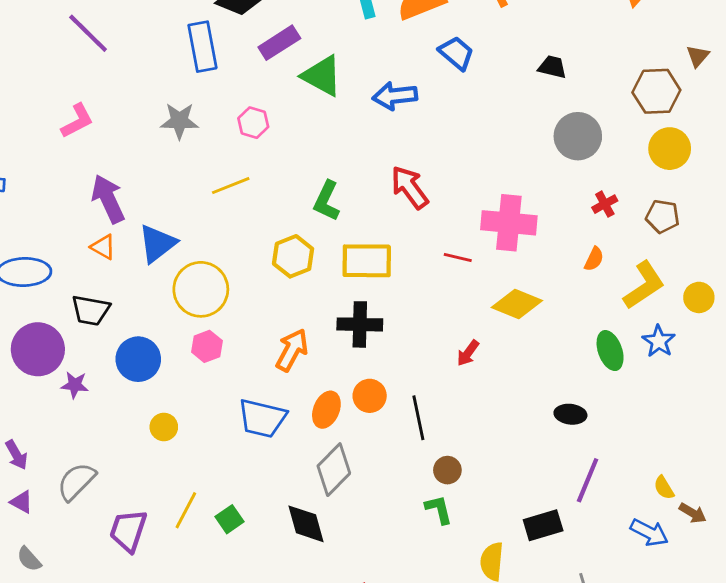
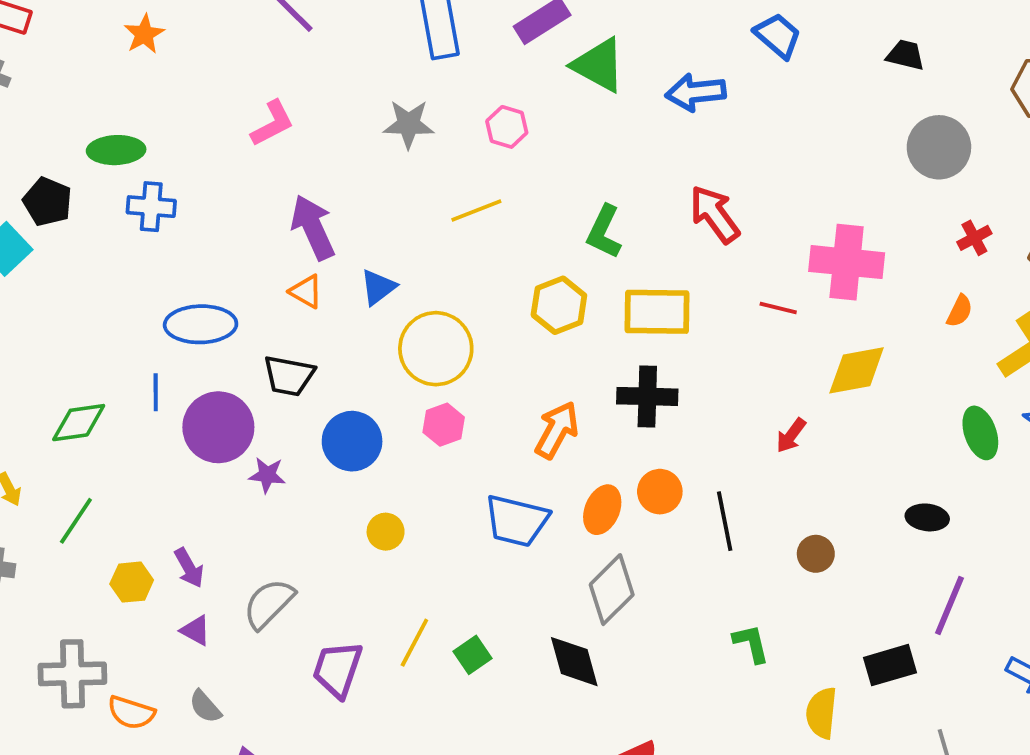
blue triangle: (157, 244) -> (378, 287), size x0.7
yellow diamond: (517, 304) -> (857, 370), turned -33
brown circle: (447, 470) -> (816, 554), moved

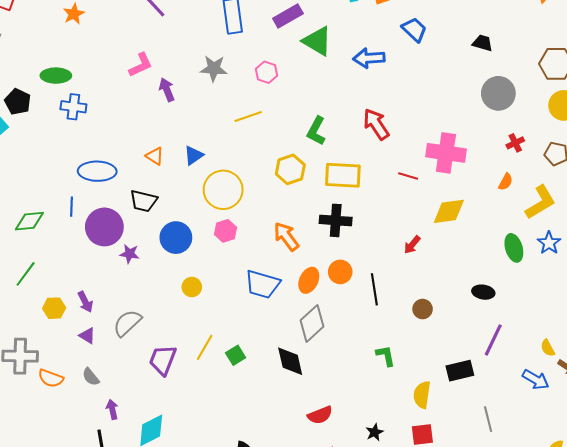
purple arrow: (313, 227) -> (167, 90), moved, size x0.7
orange arrow: (557, 430) -> (286, 236), turned -68

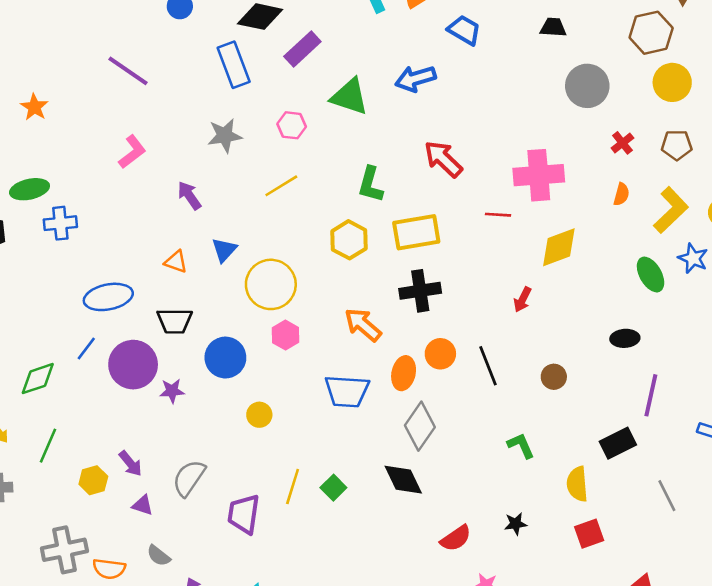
green triangle: (317, 41) -> (350, 97), moved
purple arrow: (167, 90) -> (189, 195), moved
blue line: (72, 207) -> (86, 348), turned 48
black star: (375, 432) -> (516, 524), moved, turned 30

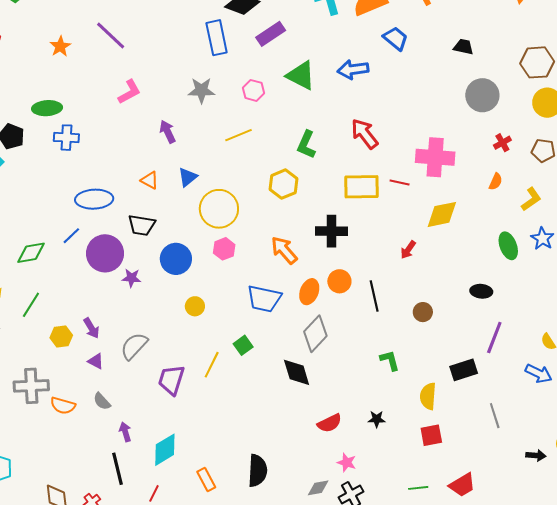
purple line: (128, 71) -> (111, 35), moved
yellow L-shape: (671, 210) -> (531, 199), size x0.7
yellow rectangle: (416, 232) -> (361, 187), moved
green square: (333, 488) -> (243, 345), moved

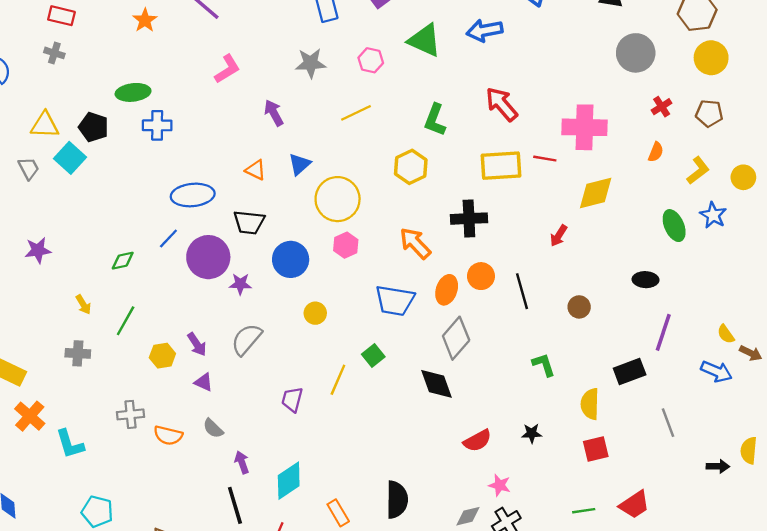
green diamond: (31, 253) -> (123, 261), size x0.7
gray semicircle: (134, 346) -> (246, 339), moved
purple trapezoid: (171, 380) -> (292, 400), size x0.7
gray cross: (31, 386) -> (130, 414), size x0.7

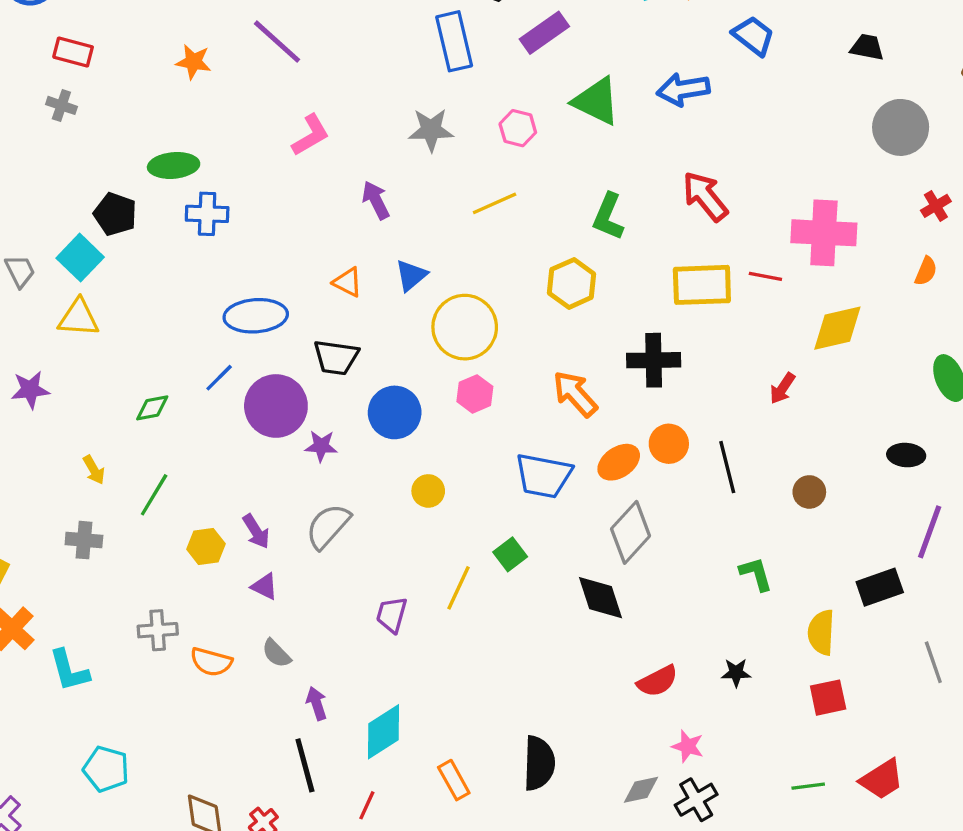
orange star: (145, 20) -> (193, 62), turned -30
yellow triangle: (45, 125) -> (79, 318), moved
orange ellipse: (447, 290) -> (619, 462), turned 36

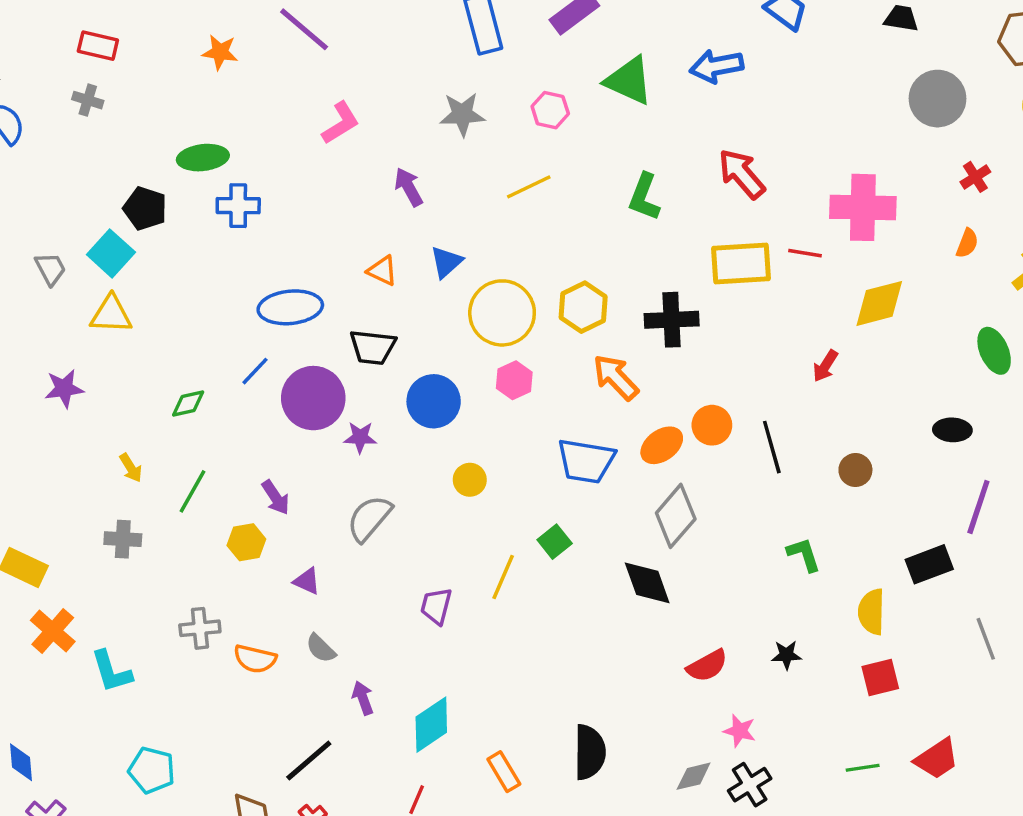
yellow hexagon: (572, 283) -> (583, 307), moved
black cross: (654, 360) -> (672, 320), moved
purple arrow: (256, 531) -> (276, 497), moved
black line: (305, 765) -> (309, 760), moved, turned 66

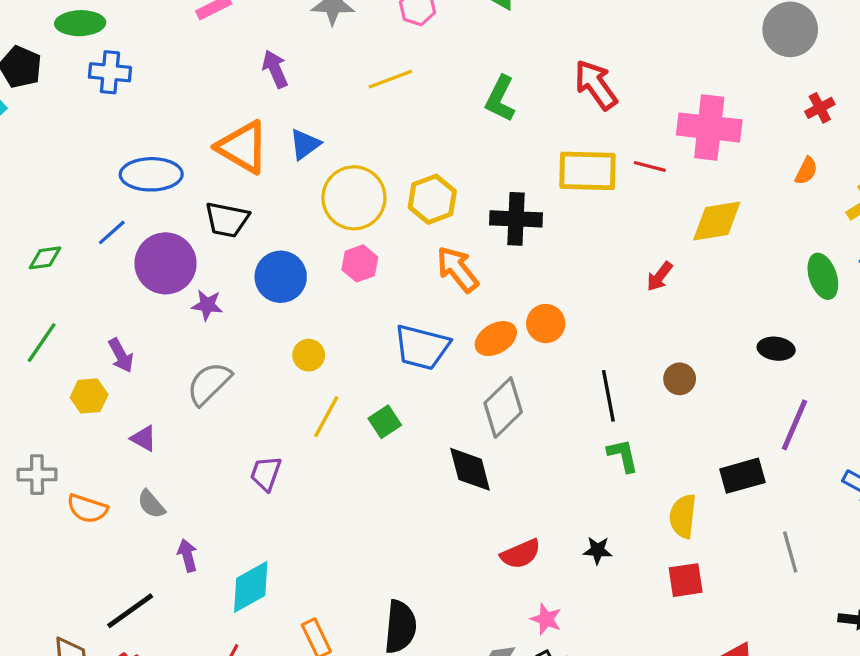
orange triangle: (382, 271) -> (243, 147), size x1.8
black line: (772, 447) -> (608, 396), moved
yellow line: (503, 577) -> (326, 417), moved

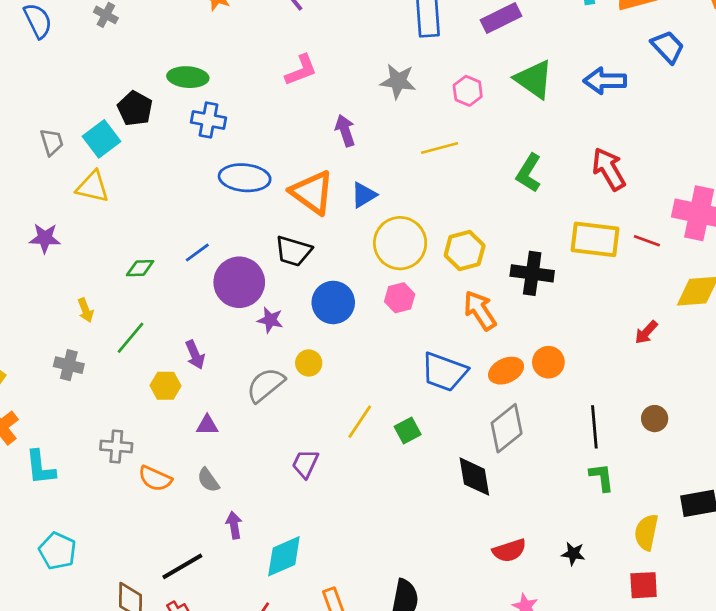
blue ellipse: (151, 174) -> (245, 178), moved
yellow circle: (309, 355) -> (309, 363), moved
purple triangle: (144, 438) -> (207, 425), turned -35

